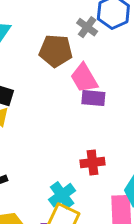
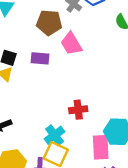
purple rectangle: (93, 98) -> (40, 58), moved

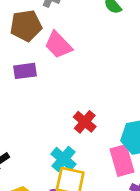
red cross: (78, 110) -> (85, 122), turned -30

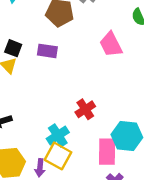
pink trapezoid: (58, 45) -> (111, 44), moved

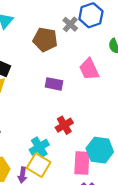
purple rectangle: (47, 51) -> (54, 84), moved

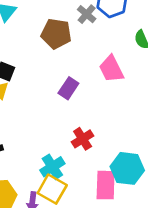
purple rectangle: (54, 84) -> (68, 88), turned -66

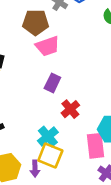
pink trapezoid: (111, 69) -> (48, 46), moved, turned -75
purple rectangle: (68, 88) -> (52, 83), moved

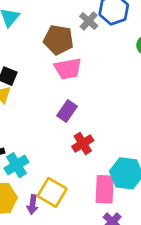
cyan cross: (48, 136) -> (16, 165), moved

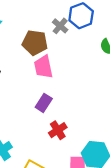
pink trapezoid: (68, 69) -> (43, 67), turned 90

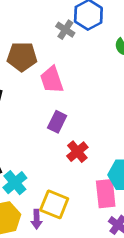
brown pentagon: (35, 43) -> (22, 57), moved

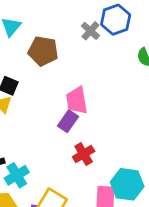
pink trapezoid: (52, 80) -> (77, 100), moved

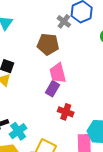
brown pentagon: (43, 51) -> (48, 44), moved
red cross: (84, 154) -> (66, 112), turned -35

